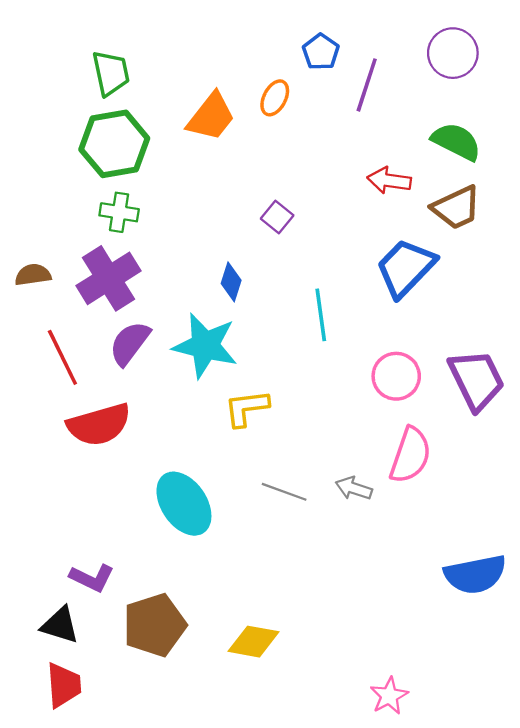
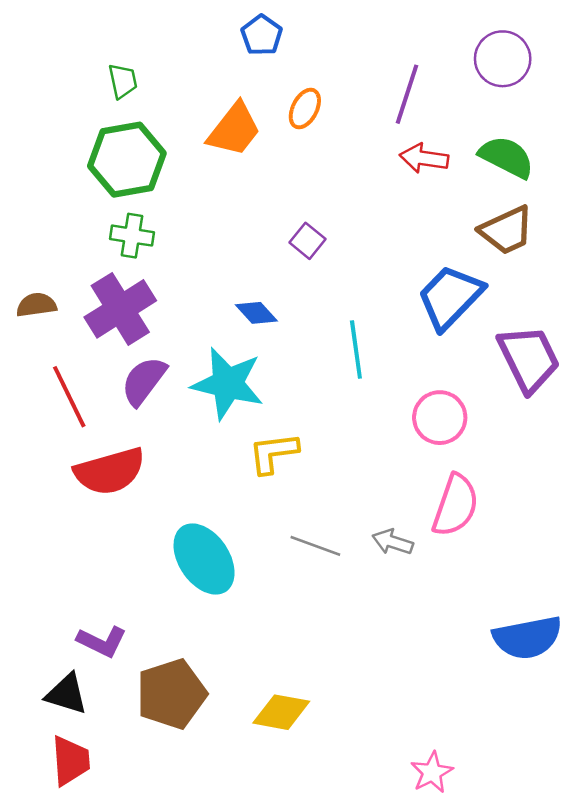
blue pentagon: (321, 52) -> (262, 35), moved
green trapezoid: (111, 73) -> (123, 81), size x0.7
red arrow: (389, 180) -> (424, 158), moved
blue diamond: (231, 282) -> (256, 313), turned -60
purple trapezoid: (476, 380) -> (529, 359), moved

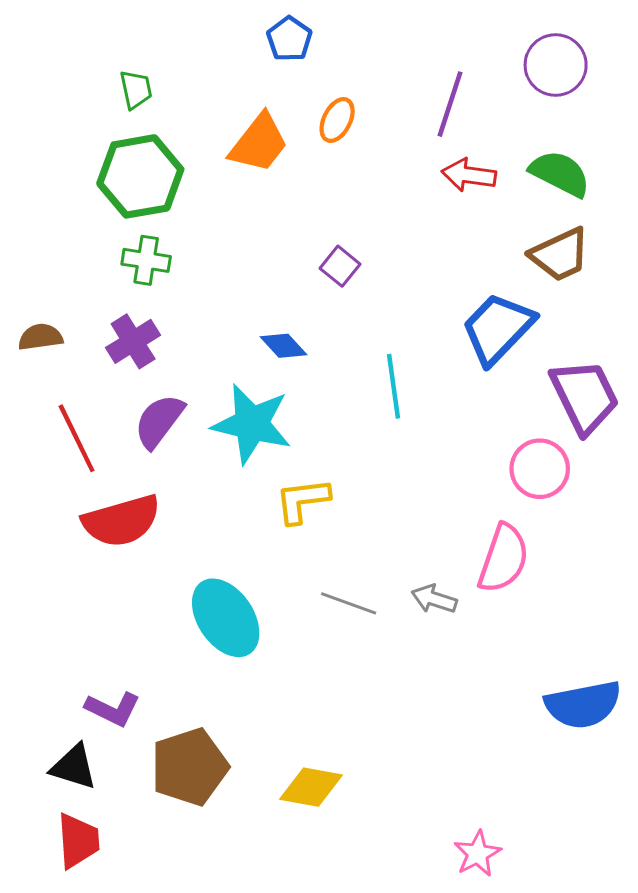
purple cross: (120, 309) -> (133, 341), size x0.7
pink circle: (440, 418) -> (540, 469), moved

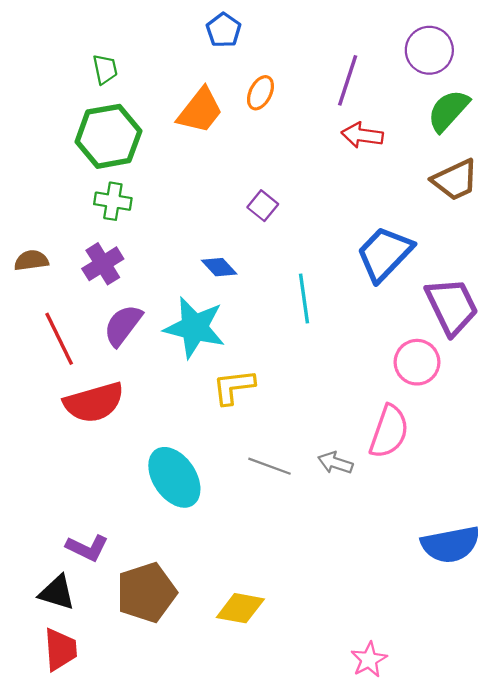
green semicircle: (560, 174) -> (448, 111), moved, turned -75
brown trapezoid: (560, 255) -> (455, 180), moved

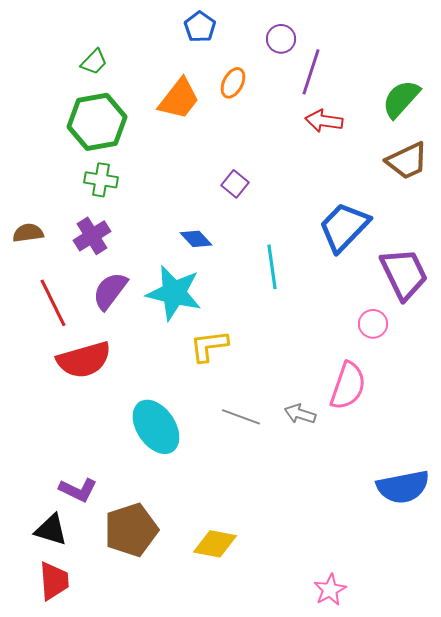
purple circle: (429, 50) -> (281, 39), moved, size x0.7
green trapezoid: (105, 69) -> (94, 62), turned 56
pink circle: (417, 362) -> (373, 324), size x0.7

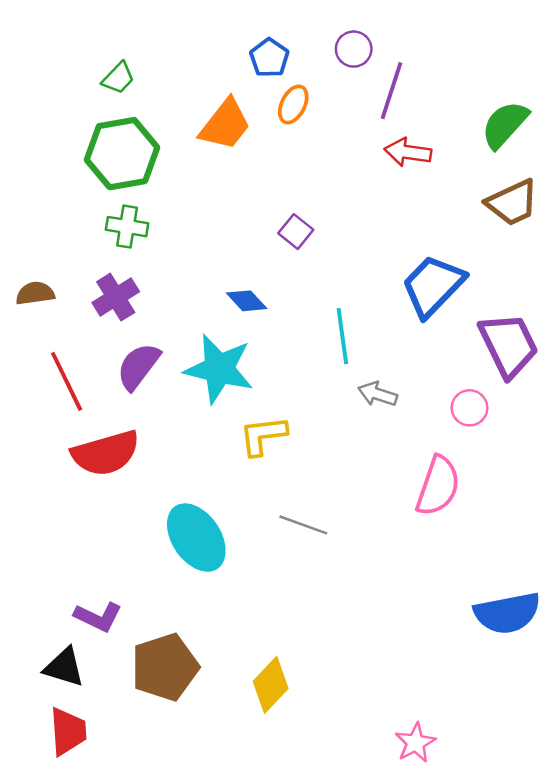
blue pentagon: (200, 27) -> (269, 58), moved
gray arrow: (300, 414) -> (378, 394), moved
yellow diamond: (215, 544) -> (271, 685), turned -57

